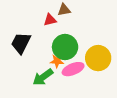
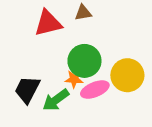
red triangle: (50, 20) -> (48, 23), moved, size x1.6
black trapezoid: (21, 43) -> (27, 90), moved

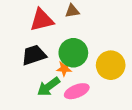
black trapezoid: (27, 90) -> (34, 55), moved, turned 45
pink ellipse: (95, 90) -> (77, 91), moved

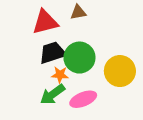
black trapezoid: (34, 55) -> (53, 53), moved
orange star: (64, 69) -> (60, 75), moved

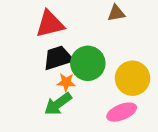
brown triangle: (78, 12) -> (116, 13), moved
pink ellipse: (83, 99) -> (122, 112), moved

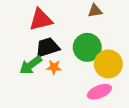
green circle: (88, 63) -> (87, 47), moved
green arrow: (58, 104) -> (31, 65), moved

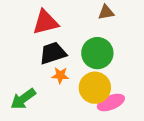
yellow circle: (108, 64) -> (95, 88), moved
green arrow: (31, 65) -> (23, 99), moved

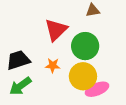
red triangle: (45, 22) -> (56, 30), moved, turned -30
black trapezoid: (53, 53) -> (18, 60), moved

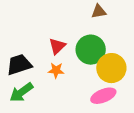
red triangle: (56, 30) -> (57, 46), moved, size x0.7
yellow circle: (83, 76) -> (111, 68), moved

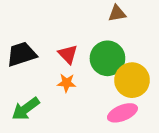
red triangle: (57, 46) -> (68, 54), turned -30
black trapezoid: (19, 65) -> (22, 54), moved

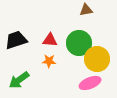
red triangle: (68, 54) -> (50, 40), turned -42

